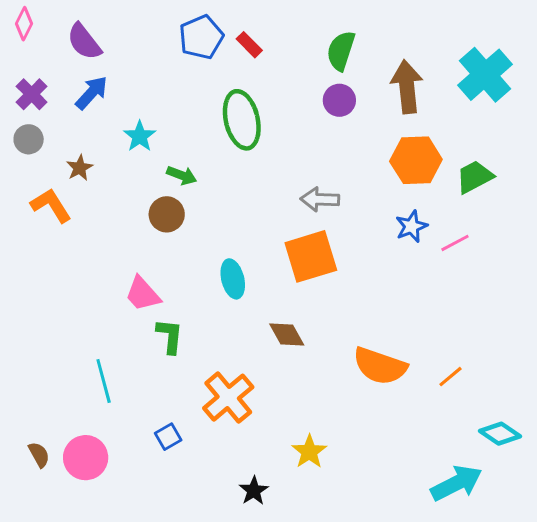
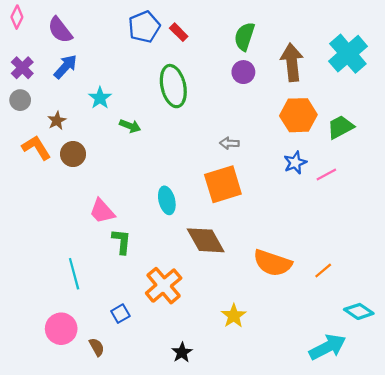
gray arrow: (320, 199) -> (229, 143), size x0.7
brown circle: (167, 214) -> (73, 154), moved
brown diamond: (287, 335) -> (206, 240), size x1.5
yellow star: (309, 452) -> (234, 316), moved
brown semicircle: (39, 455) -> (97, 347), moved

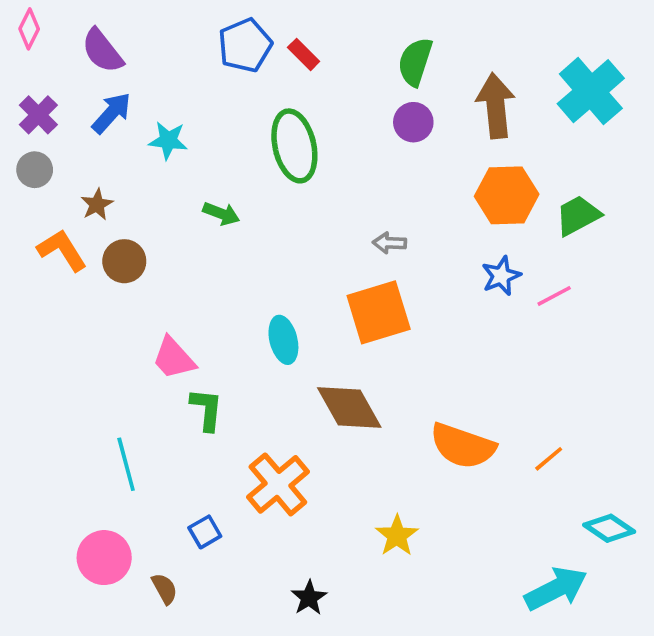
cyan star: (100, 98) -> (168, 140), moved, turned -30

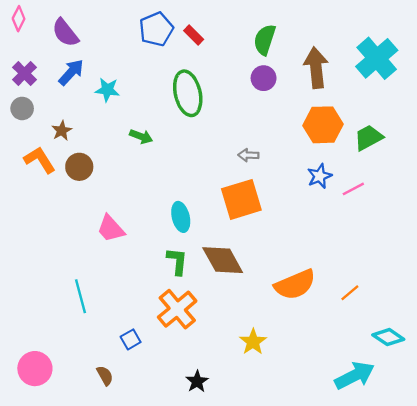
green L-shape: (207, 409) -> (177, 261), moved
orange semicircle: (463, 446) -> (295, 285), turned -42
pink circle: (104, 558) -> (35, 369), moved

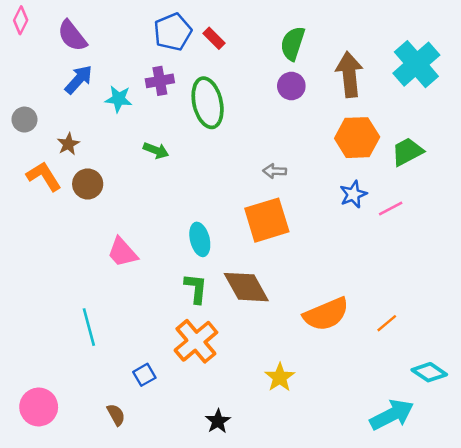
purple cross: (24, 73) -> (160, 81), moved, turned 35

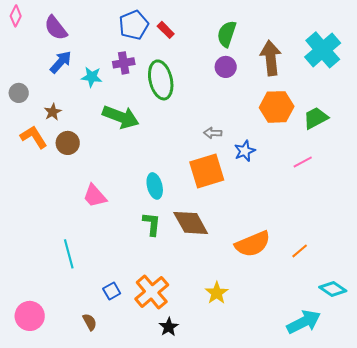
green arrow: (156, 150) -> (121, 117), size x1.8
blue star: (353, 194) -> (245, 151), moved
orange cross: (196, 341) -> (152, 292), moved

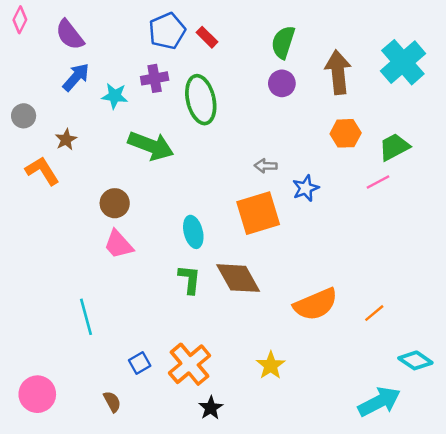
orange hexagon: (277, 107) -> (346, 133), size x0.7
brown circle: (68, 143) -> (115, 203), moved
pink line: (303, 162) -> (378, 182), moved

